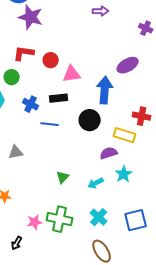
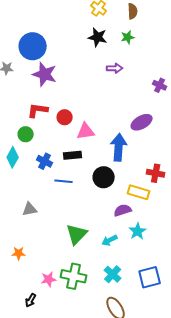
green triangle: (63, 177) -> (77, 234), size x1.6

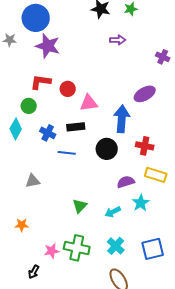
red cross: (156, 173) -> (145, 146), moved
yellow rectangle: (139, 192) -> (156, 175), moved
green triangle: (77, 234) -> (80, 206), size x0.7

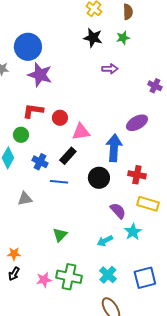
black rectangle: (76, 127) -> (68, 156), turned -42
gray triangle: (33, 181) -> (25, 199), moved
purple semicircle: (126, 182) -> (118, 211), turned 66
green triangle: (80, 206) -> (60, 235), moved
black arrow: (34, 272) -> (14, 274), moved

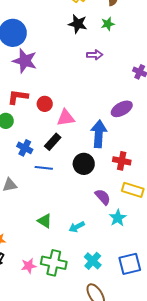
green triangle: (60, 235) -> (45, 221), turned -42
cyan arrow: (105, 241) -> (77, 227), moved

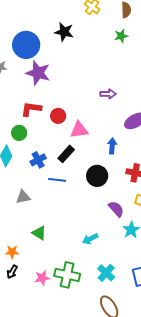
black star: (78, 24) -> (64, 32), moved
purple arrow: (95, 55) -> (108, 94), moved
blue arrow: (99, 134) -> (112, 146), size x0.6
blue cross: (25, 148) -> (38, 160), turned 35
green triangle: (45, 221) -> (39, 233), moved

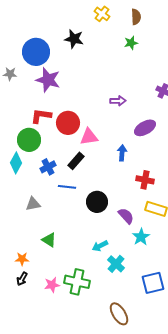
red circle: (58, 116) -> (68, 123), size x1.5
green circle: (19, 133) -> (29, 140), size x1.5
black circle: (97, 176) -> (97, 202), moved
cyan cross: (106, 273) -> (116, 264), moved

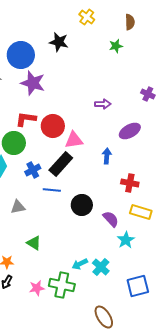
brown semicircle: (136, 17) -> (130, 22), moved
black rectangle: (76, 161) -> (61, 164), size x1.4
cyan arrow: (100, 246) -> (80, 264), moved

